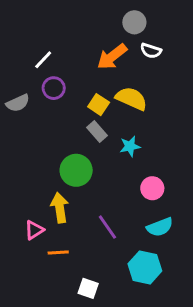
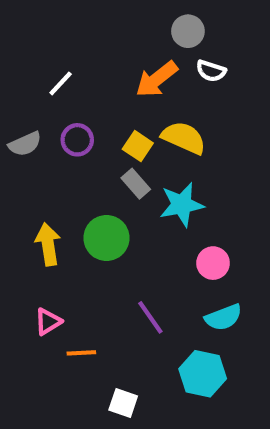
purple circle: (54, 88) -> (77, 140), moved
cyan star: (130, 146) -> (182, 205), size x1.5
yellow arrow: (60, 208) -> (48, 244), moved

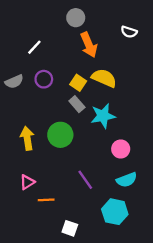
gray circle: (188, 31) -> (76, 18), moved
white semicircle: (211, 71) -> (129, 32), moved
orange arrow: (157, 79) -> (89, 45), turned -75

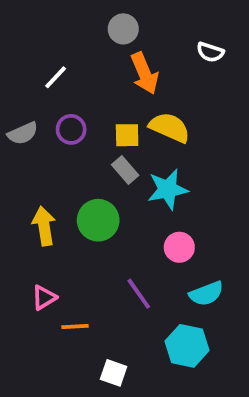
yellow square: (78, 83) -> (127, 135), turned -35
pink circle: (121, 149) -> (179, 247), moved

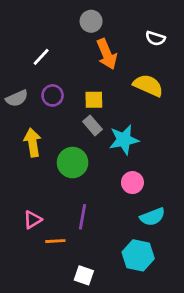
yellow semicircle: (170, 127) -> (148, 85), moved
yellow arrow: (44, 226) -> (33, 143), moved
purple line: (139, 294) -> (83, 217), moved, turned 45

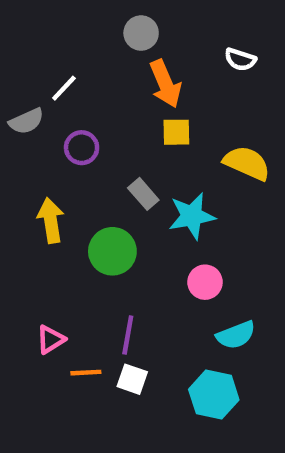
yellow semicircle: (148, 85) -> (247, 163), moved
gray semicircle: (17, 98) -> (26, 121), moved
yellow square: (94, 100) -> (176, 132), moved
white square: (84, 275) -> (132, 379), moved

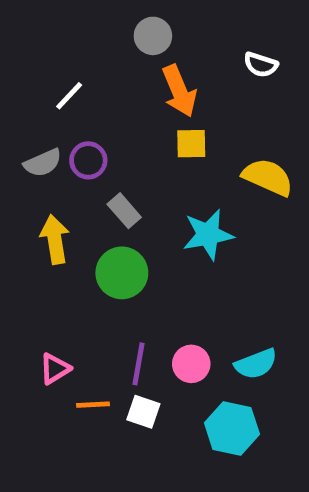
gray semicircle: (26, 121) -> (43, 163), moved
gray rectangle: (143, 194) -> (124, 211), moved
pink circle: (205, 282) -> (191, 364), moved

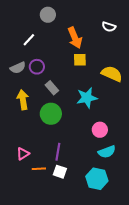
gray circle: (153, 36) -> (48, 15), moved
pink circle: (191, 364) -> (100, 130), moved

